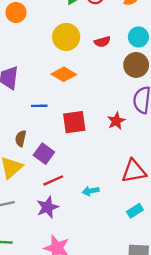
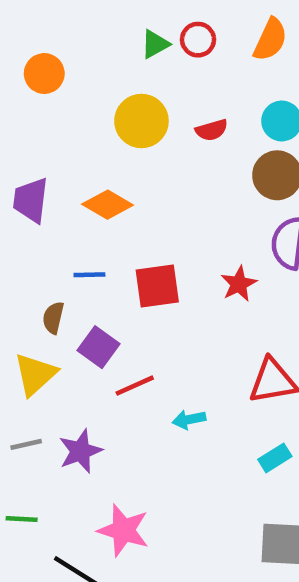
orange diamond: (64, 74) -> (108, 205), moved
blue line: (39, 106) -> (89, 275), moved
red line: (53, 180) -> (135, 386), moved
purple star: (47, 207) -> (80, 451), moved

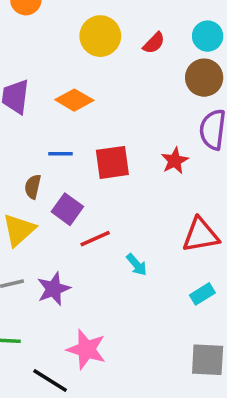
red semicircle: (212, 130) -> (154, 43), turned -30
cyan arrow: (189, 419) -> (137, 265), turned -120

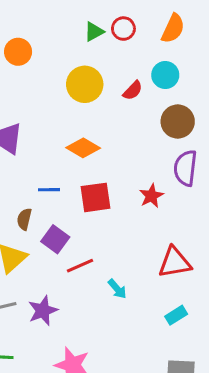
cyan circle: (208, 36) -> (165, 75), moved
orange diamond: (74, 100) -> (83, 148), moved

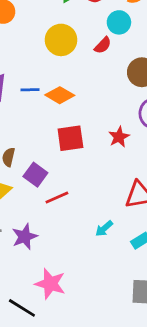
cyan circle: (165, 75) -> (119, 22), moved
blue line: (49, 190) -> (30, 90), moved
cyan arrow: (117, 289) -> (104, 228), moved, turned 90

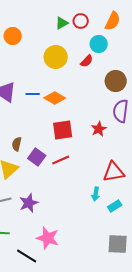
red line: (57, 198) -> (61, 160), moved
cyan arrow: (104, 228) -> (96, 194), moved, turned -40

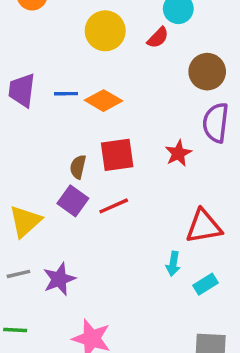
brown semicircle: (17, 144) -> (78, 167), moved

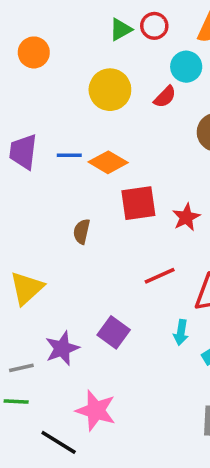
red square: (117, 155) -> (138, 203), moved
purple square: (73, 201) -> (114, 332), moved
red line: (114, 206) -> (160, 276), moved
gray line: (18, 274) -> (21, 368), moved

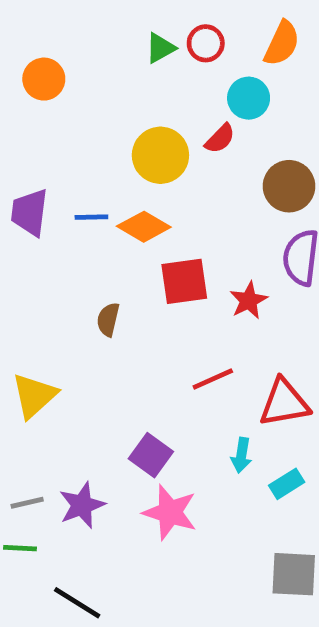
yellow circle: (110, 90) -> (160, 155), moved
purple star: (62, 348) -> (82, 505), moved
pink star: (96, 410) -> (170, 512), moved

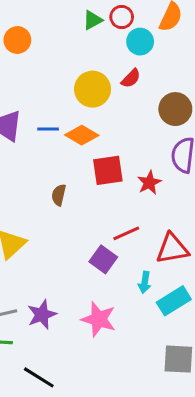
cyan circle: (249, 98) -> (140, 42), moved
purple square: (151, 455) -> (103, 259), moved
cyan rectangle: (287, 484) -> (174, 301), size x1.5

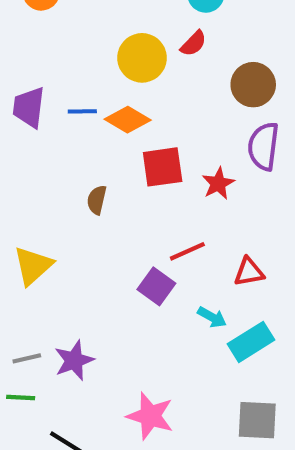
red triangle: (172, 249) -> (249, 272), size x0.7
cyan arrow: (145, 282) -> (212, 317), turned -70
pink star: (99, 319) -> (150, 416), moved

